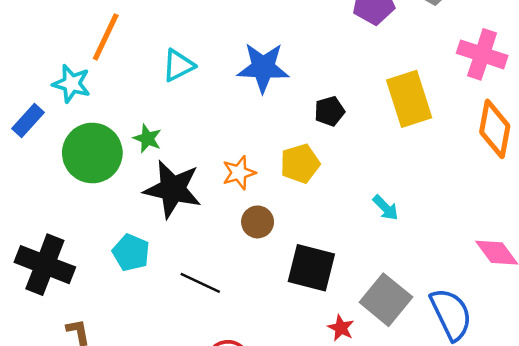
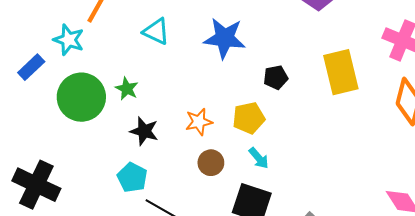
cyan triangle: (178, 65) -> (156, 31), turned 48
black star: (173, 189) -> (144, 131), size x0.6
cyan arrow: (386, 208) -> (259, 158), moved
cyan pentagon: (131, 253) -> (132, 177), moved

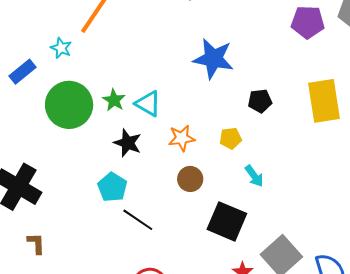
cyan triangle: (156, 31) -> (148, 104), moved
cyan star: (69, 40) -> (61, 48), size x0.7
yellow pentagon: (249, 118) -> (231, 138), size x0.7
cyan arrow: (259, 158) -> (254, 176), moved

